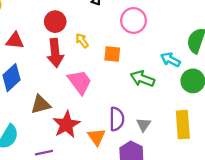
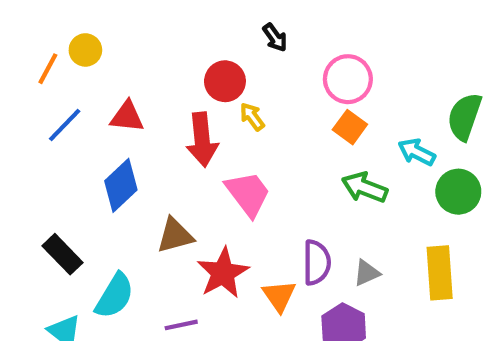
red circle: (55, 22) -> (225, 81), moved
orange square: (112, 54) -> (350, 127), moved, turned 30
gray triangle: (144, 125) -> (367, 273), turned 32

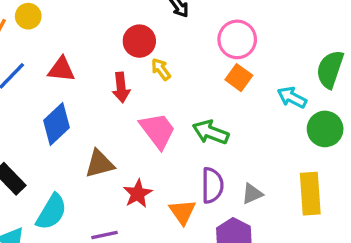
red arrow: (202, 140) -> (121, 88), size x0.7
green arrow: (365, 187) -> (211, 132), moved
red star: (223, 273) -> (138, 194), size x0.7

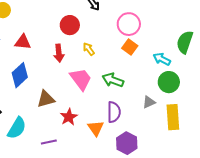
yellow arrow: (161, 69) -> (89, 49), moved
green circle: (325, 129) -> (169, 82), moved
gray triangle: (252, 194) -> (149, 102), moved

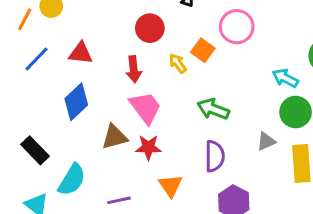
orange square: (130, 47) -> (203, 50), moved
pink trapezoid: (81, 79) -> (145, 108), moved
red star: (69, 117) -> (148, 147), moved, turned 30
orange triangle: (96, 128) -> (170, 186), moved

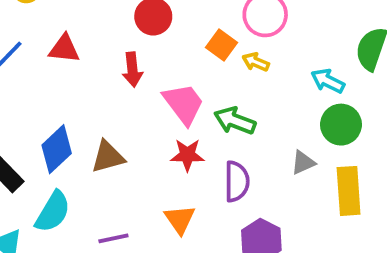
yellow arrow: (178, 63) -> (256, 62), moved, turned -30
blue diamond: (76, 102) -> (57, 149), moved
pink trapezoid: (145, 108) -> (184, 104), moved
red star: (148, 147) -> (187, 155), moved

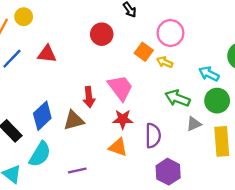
red arrow: (132, 70) -> (89, 97), moved
green arrow: (235, 121) -> (177, 98), moved
orange triangle: (180, 219) -> (118, 147), moved, turned -36

